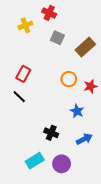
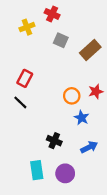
orange circle: (69, 79) -> (72, 96), moved
cyan rectangle: (35, 161) -> (37, 170), turned -66

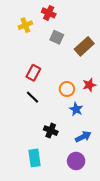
red rectangle: (25, 78) -> (33, 73), moved
black line: (20, 102) -> (32, 97), moved
purple circle: (65, 173) -> (76, 161), moved

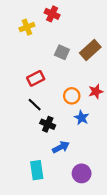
gray square: (57, 37) -> (62, 52), moved
red rectangle: (33, 73) -> (36, 78), turned 35
black cross: (51, 131) -> (48, 124), moved
blue arrow: (83, 137) -> (61, 147), moved

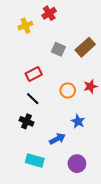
red cross: (52, 14) -> (49, 13), turned 32
blue star: (82, 118) -> (78, 121), moved
black cross: (48, 124) -> (26, 121), moved
cyan rectangle: (37, 170) -> (35, 160), turned -66

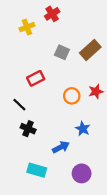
black line: (33, 99) -> (19, 105), moved

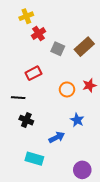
red cross: (52, 14) -> (38, 33), moved
yellow cross: (27, 27) -> (26, 16), moved
black line: (19, 105) -> (18, 98), turned -40
purple circle: (82, 173) -> (82, 170), moved

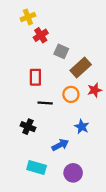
brown rectangle: (84, 47) -> (81, 68), moved
red rectangle: (33, 73) -> (35, 77), turned -63
black line: (18, 98) -> (45, 103), moved
purple circle: (82, 170) -> (73, 173), moved

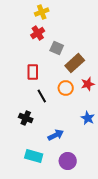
yellow cross: (28, 17) -> (42, 12), moved
black line: (45, 103) -> (42, 96), turned 56
blue star: (82, 127) -> (88, 118), moved

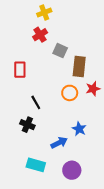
brown rectangle: (75, 63) -> (79, 66), turned -42
red rectangle: (33, 72) -> (20, 70), moved
black line: (42, 96) -> (36, 102), moved
blue star: (88, 118) -> (79, 129), moved

